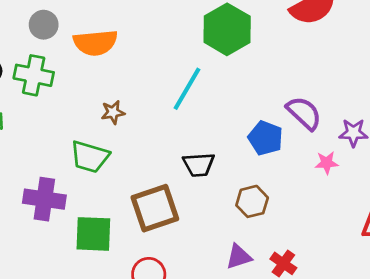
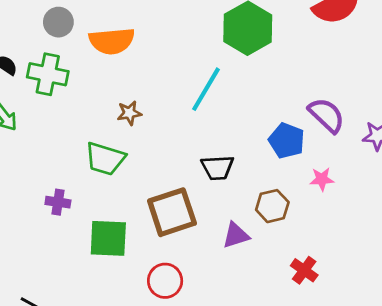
pink star: (327, 163) -> (322, 179), moved
purple cross: (44, 199) -> (58, 202), size x0.6
purple triangle: (239, 257) -> (236, 235), moved

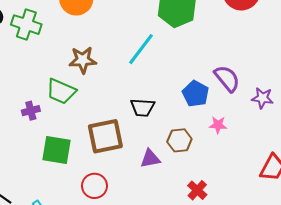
brown star: (129, 113) -> (83, 60), size x1.5
purple cross: (58, 202) -> (31, 111), moved, turned -30

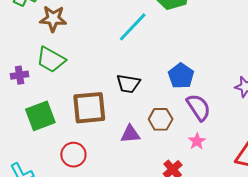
brown star: (83, 60) -> (53, 19), moved
purple semicircle: (227, 78) -> (199, 107), moved
pink star: (218, 125) -> (197, 141), moved, turned 30
green square: (57, 150) -> (40, 116), turned -36

